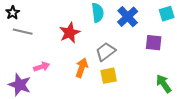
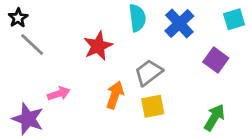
gray line: (23, 32) -> (32, 45), turned 30
purple square: (154, 43) -> (216, 60), turned 30
green arrow: (164, 84) -> (214, 117), moved, turned 66

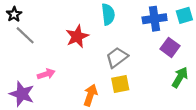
blue cross: (179, 23) -> (155, 19), moved, turned 35
orange arrow: (115, 95) -> (90, 95), moved
green arrow: (214, 117) -> (180, 77), moved

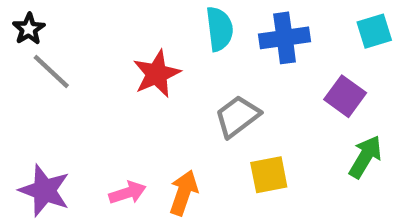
blue cross: (155, 19) -> (285, 38), moved
pink arrow: (46, 74) -> (127, 193), moved
yellow square: (120, 84) -> (269, 175), moved

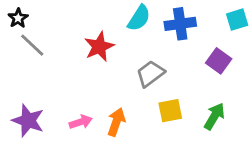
cyan semicircle: (219, 29) -> (139, 18), turned 40
green arrow: (365, 157) -> (214, 116), moved

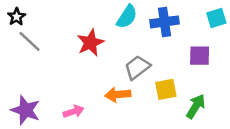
purple square: (219, 61) -> (200, 56), turned -35
yellow square: (170, 111) -> (166, 89), moved
orange arrow: (116, 122) -> (118, 95), moved, turned -115

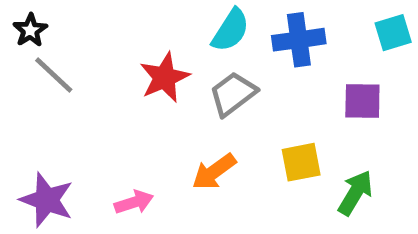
gray trapezoid: (137, 67) -> (233, 94), moved
orange arrow: (118, 95) -> (214, 172), turned -30

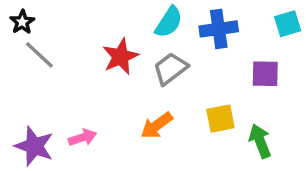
green arrow: (355, 193) -> (260, 141), turned -52
pink arrow: (134, 202) -> (83, 138), moved

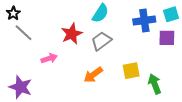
blue cross: (219, 29) -> (144, 20), moved
purple square: (265, 74) -> (167, 38), moved
pink arrow: (83, 138) -> (49, 58), moved

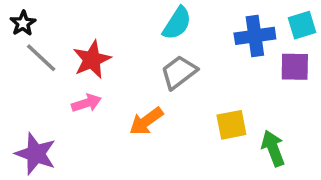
red star: (72, 34) -> (92, 60), moved
orange arrow: (93, 75) -> (146, 121), moved

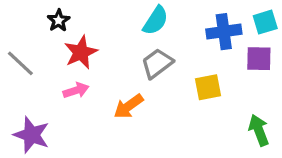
black star: (23, 23) -> (59, 20), moved
gray line: (41, 58) -> (20, 63), moved
yellow square: (231, 125) -> (208, 87), moved
green arrow: (273, 148) -> (259, 130), moved

